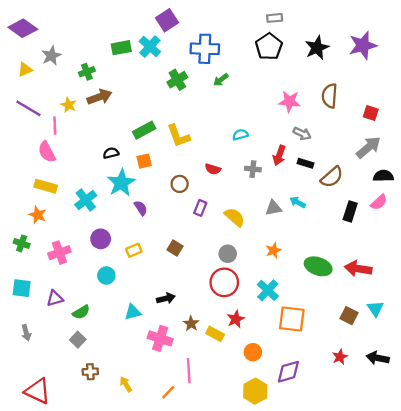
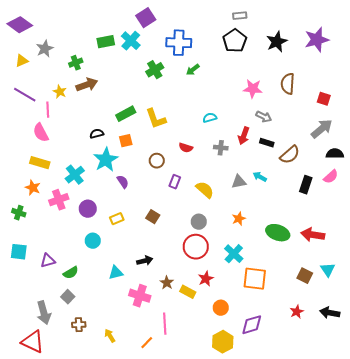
pink cross: (59, 253) -> (59, 200), moved
gray arrow: (26, 333) -> (44, 313), moved, size x1.6

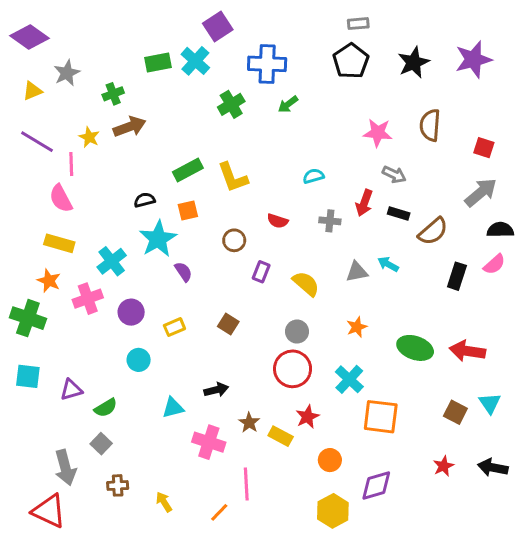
green cross: (19, 213) -> (28, 318), size x1.6

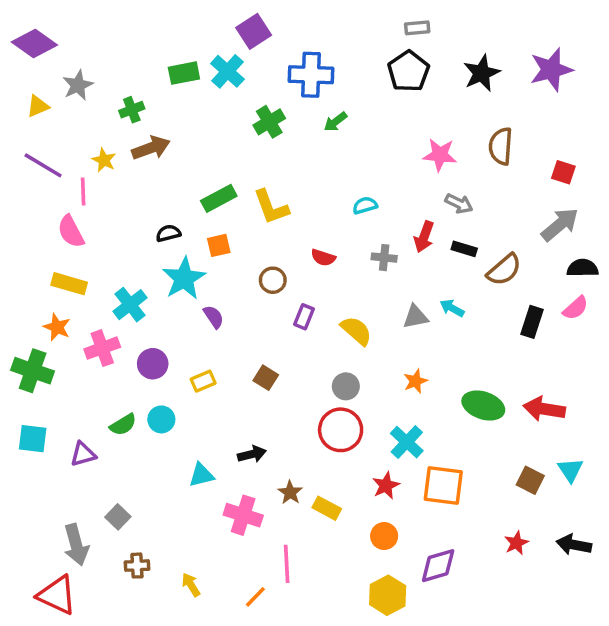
green semicircle: (106, 408) -> (123, 425), moved
red star: (307, 417) -> (386, 486), moved

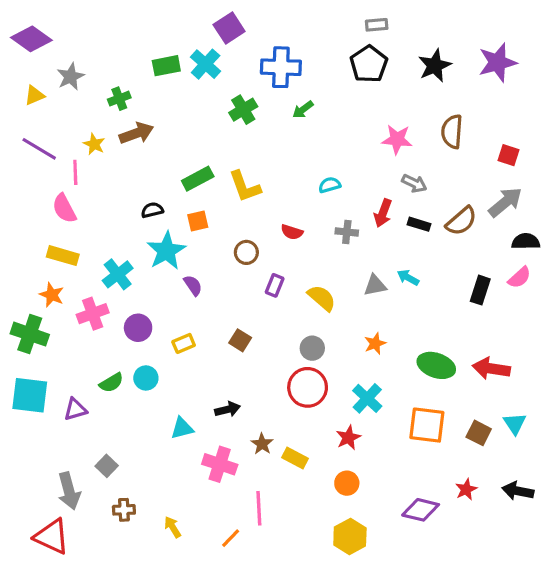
brown semicircle: (504, 270) -> (461, 221), moved
cyan square: (33, 439) -> (30, 395), size x1.4
orange square: (443, 486) -> (427, 425), moved
purple diamond: (438, 566) -> (421, 510), moved, turned 30

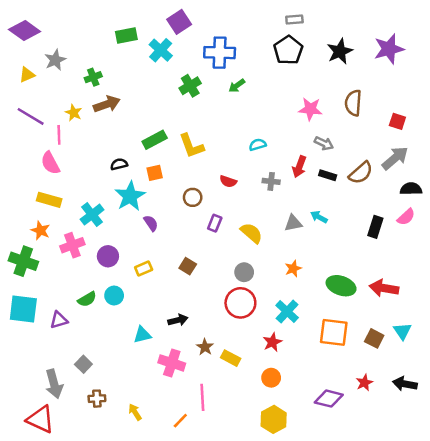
green rectangle: (166, 66) -> (126, 35), moved

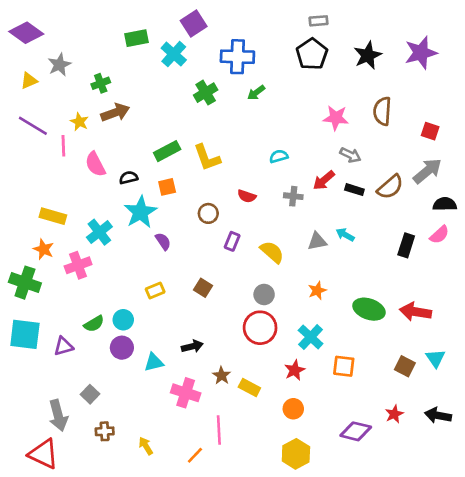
pink semicircle: (50, 163) -> (95, 164), moved
red arrow: (299, 167) -> (324, 180), turned 30
purple circle: (108, 256) -> (122, 348), moved
orange square: (334, 332) -> (344, 366), moved, size x0.7

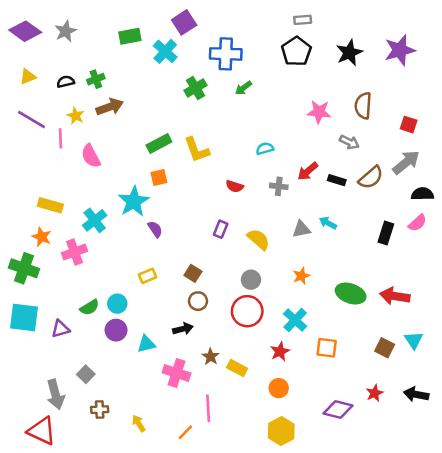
gray star: (59, 65) -> (66, 31), moved
gray arrow: (350, 155) -> (349, 142), moved
black semicircle: (129, 178) -> (66, 82), moved
brown circle: (208, 213) -> (198, 301), moved

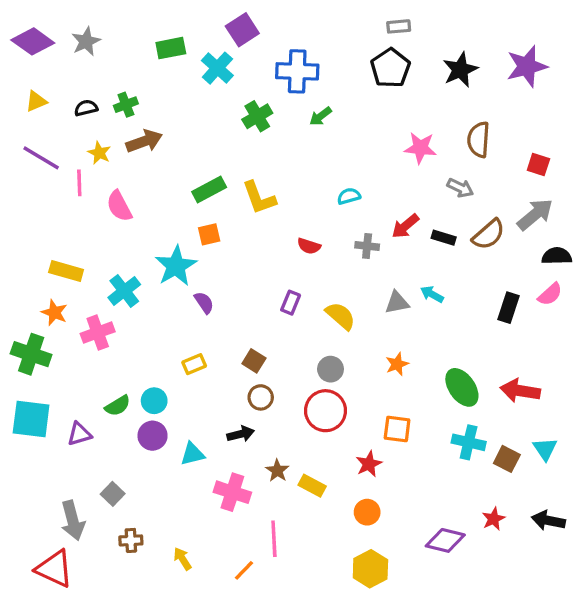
green ellipse: (351, 294) -> (462, 387), turned 36
cyan cross: (295, 320) -> (469, 442), moved, turned -30
orange square: (327, 348) -> (397, 429), moved

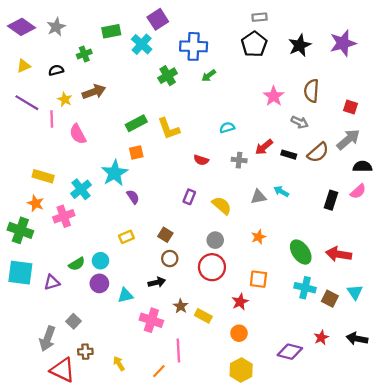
green cross: (126, 105) -> (84, 54), moved
pink star: (420, 148) -> (274, 96), turned 30
gray arrow: (73, 520) -> (47, 339), turned 35
red triangle: (54, 569) -> (63, 370), moved

